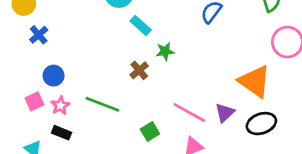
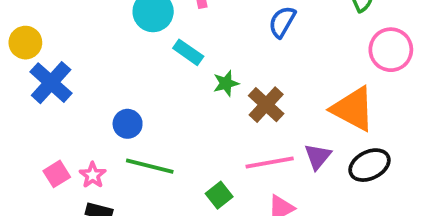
blue cross: (39, 35) -> (51, 83), size x1.6
brown cross: (139, 70) -> (266, 105), moved, size x1.4
blue circle: (54, 76) -> (128, 124), moved
pink line: (189, 113) -> (270, 162), turned -32

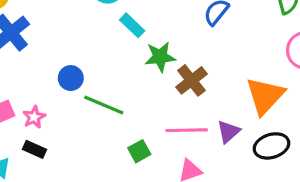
green star: (226, 83) -> (160, 57), size x1.4
orange triangle: (353, 109) -> (265, 96), turned 36
green line: (150, 166) -> (104, 105), moved

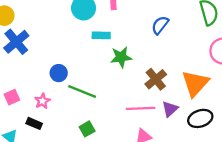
cyan rectangle: (132, 25) -> (101, 35), turned -42
brown cross: (192, 80) -> (156, 79), moved
pink star: (34, 117) -> (42, 101), moved
green square: (139, 151) -> (87, 129), moved

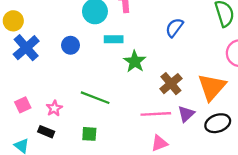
green star: (121, 57) -> (135, 61), turned -30
blue circle: (59, 73) -> (70, 45), moved
green square: (87, 129) -> (89, 134), moved, turned 35

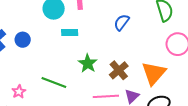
blue circle: (70, 45) -> (23, 40), moved
green star: (135, 61) -> (88, 63), moved

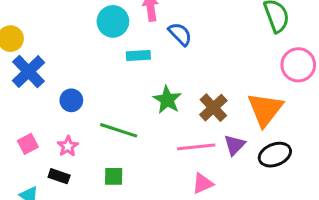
blue semicircle: (122, 22) -> (180, 34), moved, turned 102
blue circle: (23, 40) -> (71, 100), moved

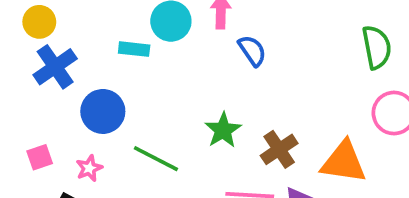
cyan rectangle: (138, 55) -> (134, 49), moved
blue circle: (71, 100) -> (103, 111), size x1.5
orange triangle: (265, 109) -> (344, 162), turned 51

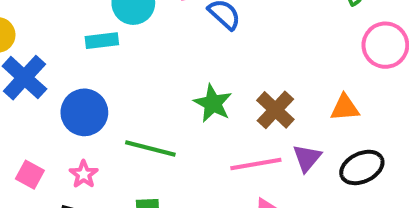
pink square: (40, 157) -> (30, 175), turned -30
orange triangle: (344, 162) -> (345, 108), size x0.6

